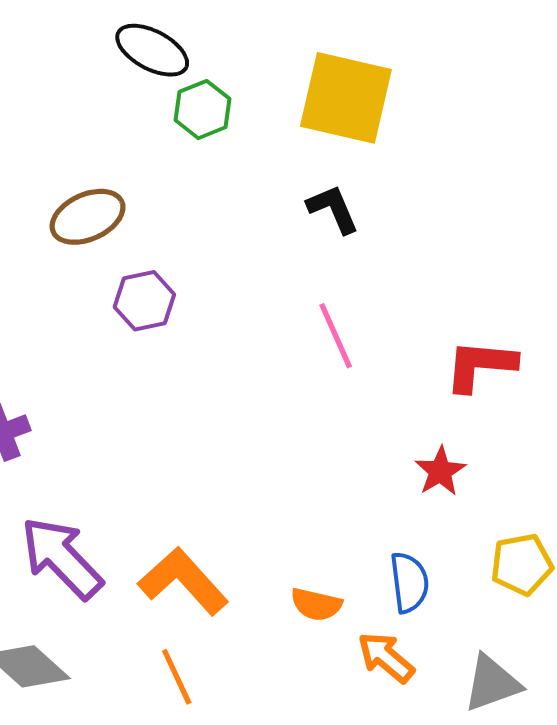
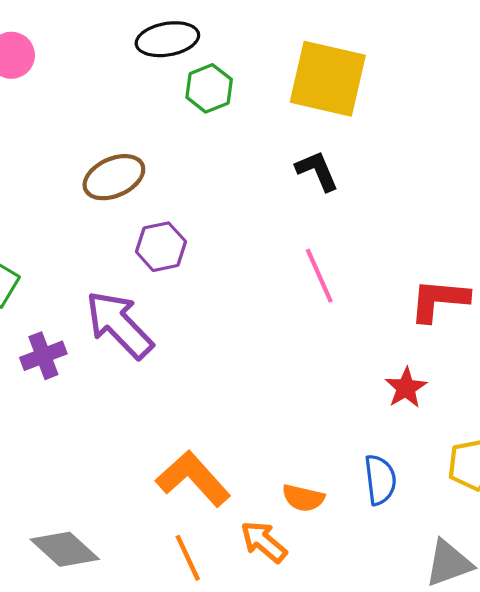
black ellipse: (152, 50) -> (167, 39), turned -38
purple arrow: (62, 558) -> (119, 325), moved
orange arrow: (386, 657) -> (264, 542), moved

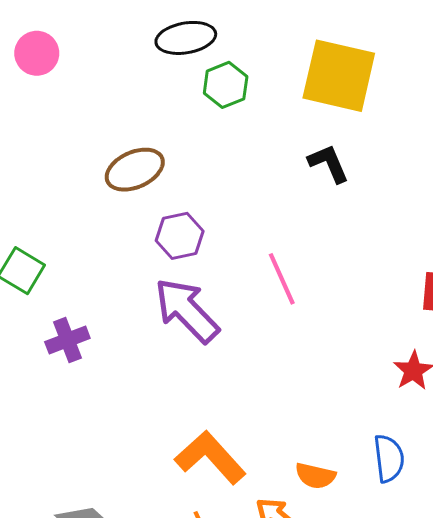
pink line: (319, 276) -> (282, 279), moved
purple arrow: (119, 325) -> (187, 310), moved

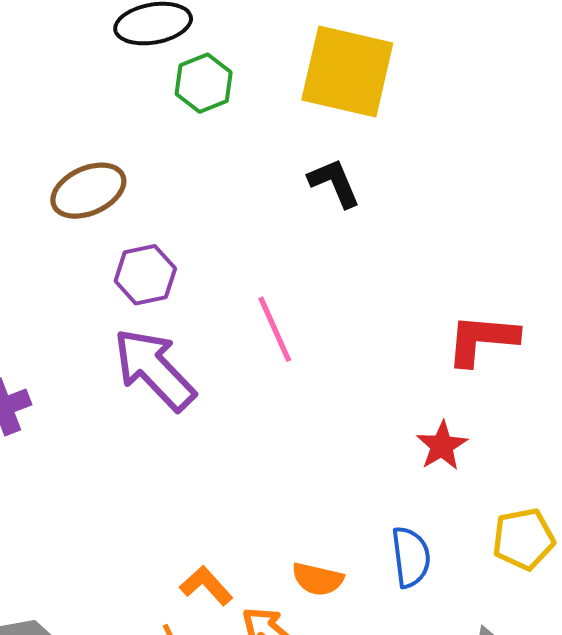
orange L-shape: (210, 457) -> (206, 586), moved, size x0.6

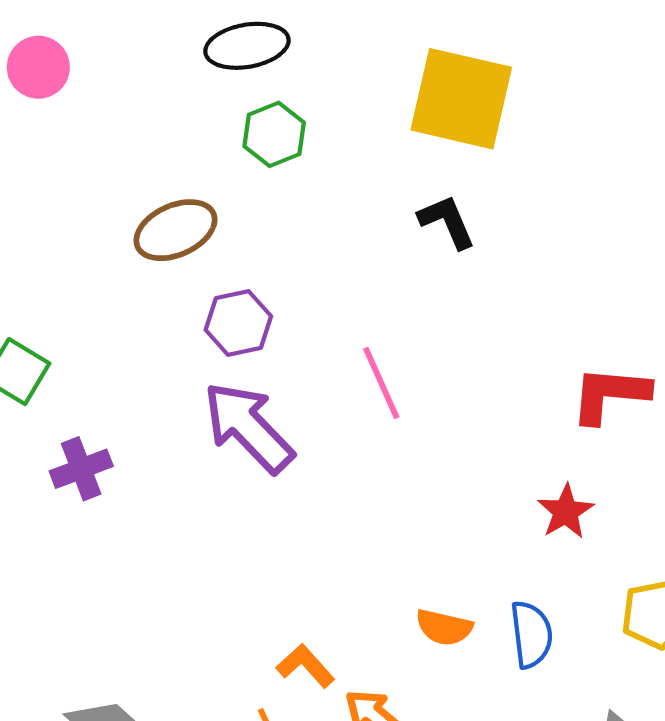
green hexagon: (204, 83) -> (274, 134), moved
orange semicircle: (318, 579) -> (444, 627), moved

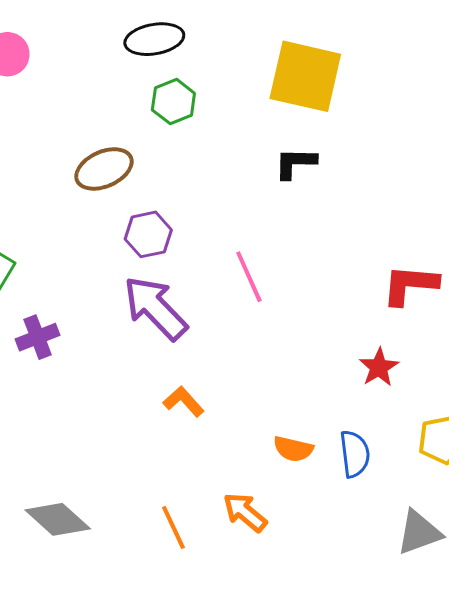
black L-shape: (447, 222) -> (295, 163), turned -66
orange L-shape: (306, 666) -> (184, 402), moved

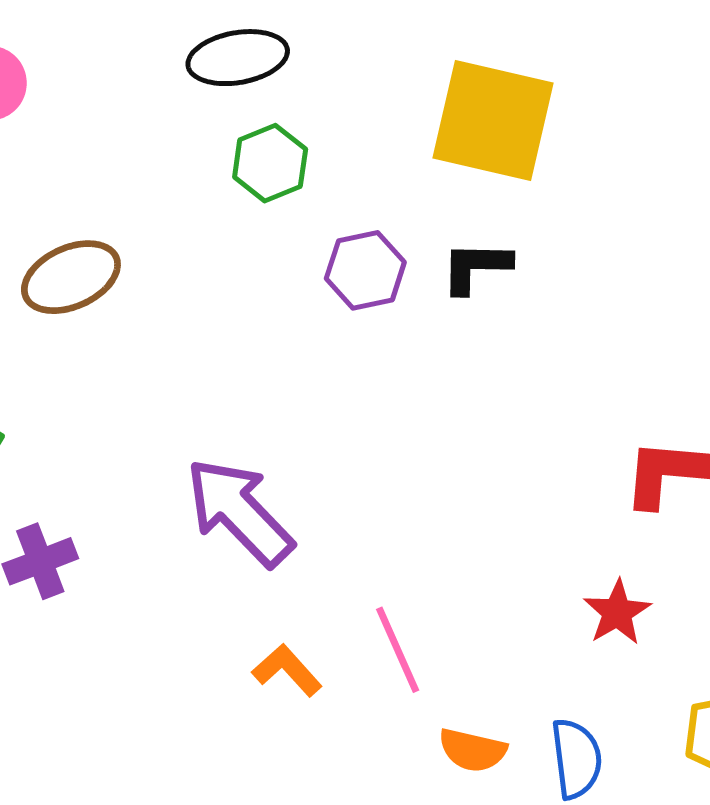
brown ellipse: (104, 169) -> (71, 277), moved
purple hexagon: (148, 234) -> (365, 270), moved
pink line: (249, 277) -> (398, 650), moved

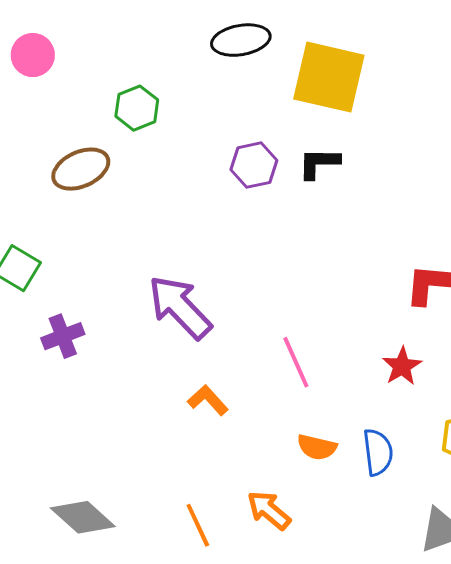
black ellipse: (238, 58) -> (241, 40), moved
green hexagon: (270, 163) -> (137, 108), moved
pink line: (398, 650) -> (296, 362), moved

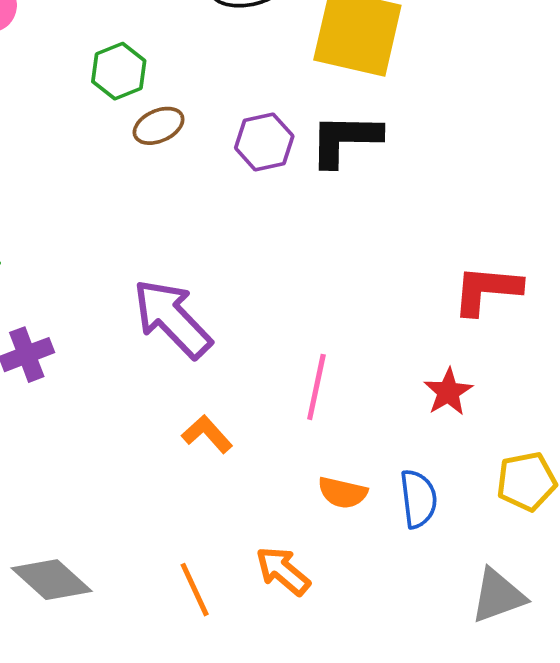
black L-shape: (319, 163) -> (345, 140), size x1.4
brown ellipse: (81, 169) -> (159, 126), moved, size x0.7
pink line: (296, 362) -> (316, 387), turned 36

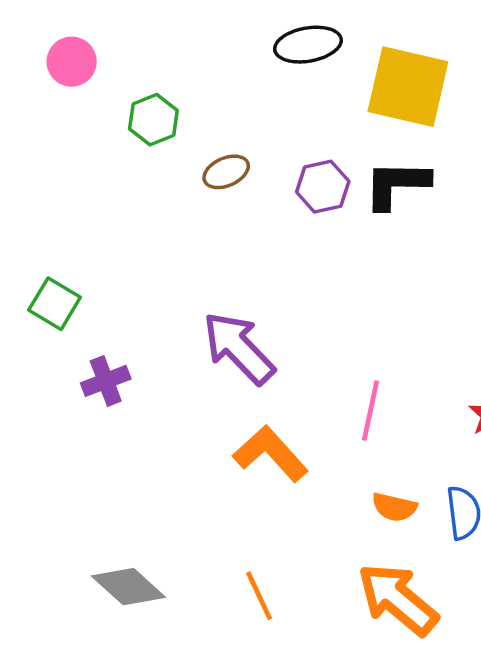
green hexagon: (119, 71) -> (153, 120), moved
orange L-shape: (207, 434) -> (270, 454), size x1.6
orange arrow: (283, 571) -> (398, 599), moved, size x1.6

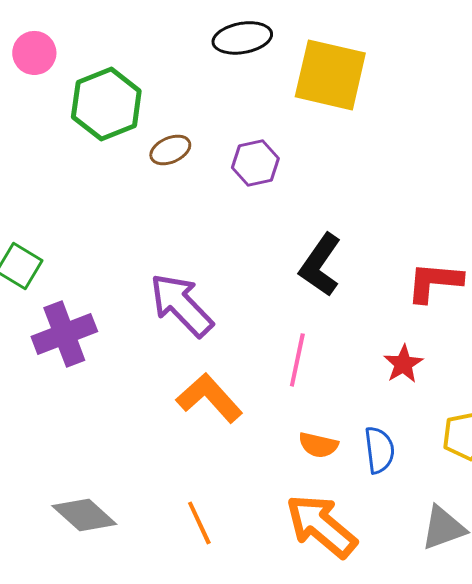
green hexagon: (153, 120) -> (106, 104), size x1.6
black L-shape: (397, 184) -> (320, 265), moved, turned -56
purple cross: (106, 381) -> (64, 334), size x1.5

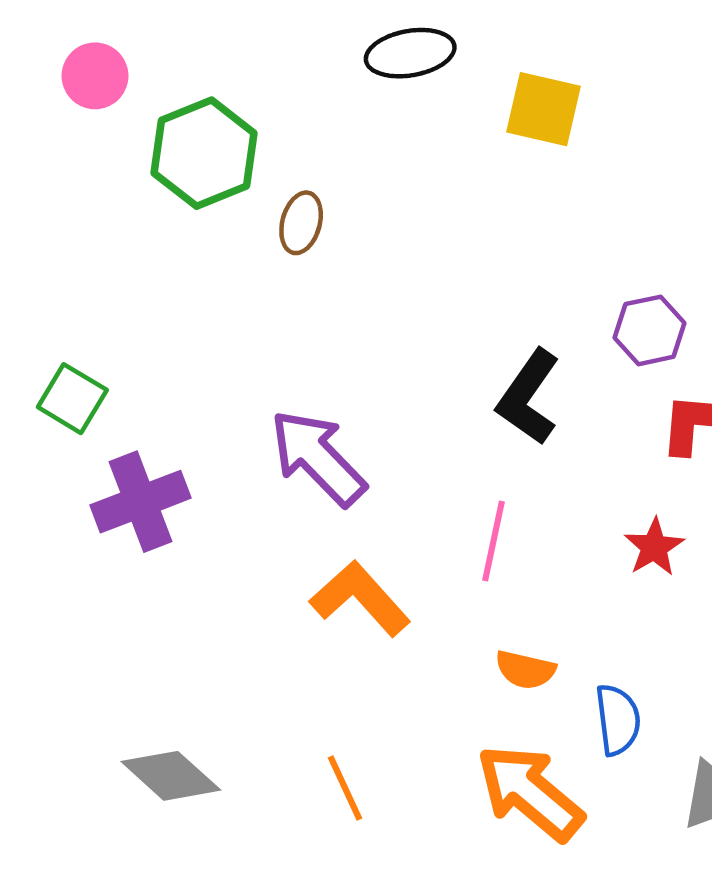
yellow square: (330, 75) -> (543, 109), size x0.7
brown ellipse: (170, 150) -> (301, 223), turned -51
purple hexagon: (255, 163) -> (650, 330), moved
blue semicircle: (379, 450) -> (618, 720), moved

